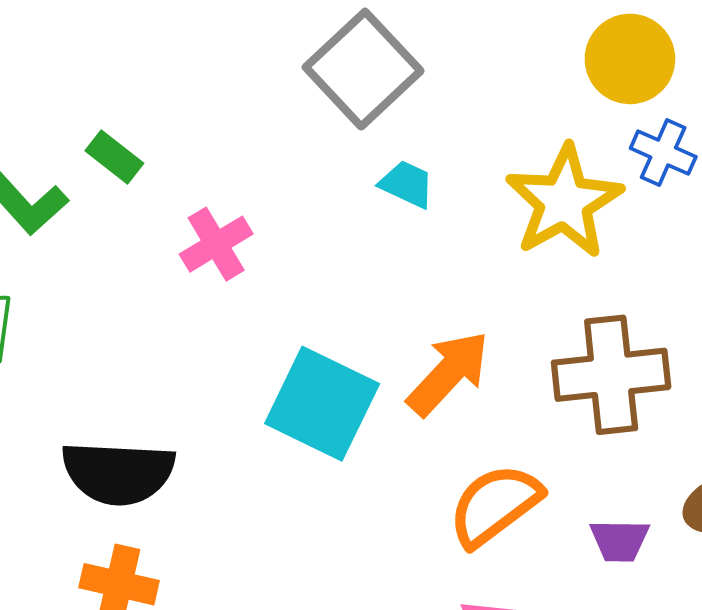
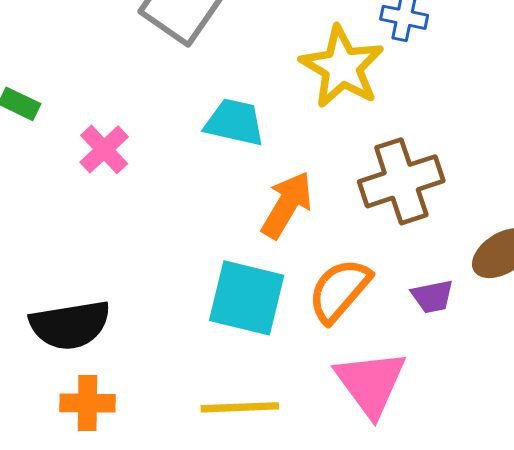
cyan trapezoid: (407, 184) -> (235, 122), moved, size x1.5
cyan square: (322, 404) -> (247, 298), moved

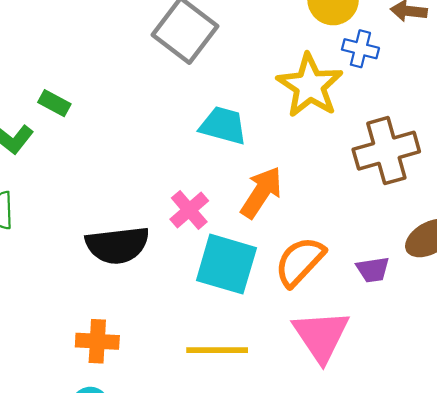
pink cross: (104, 149) -> (189, 210), moved
brown cross: (401, 181) -> (386, 151), moved
black semicircle: (70, 325) -> (117, 245), moved

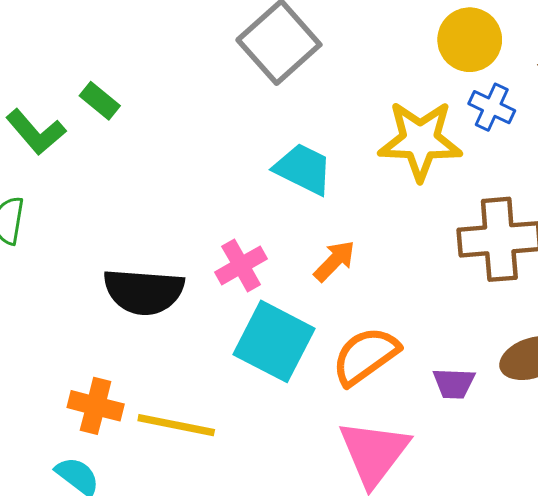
yellow star: (310, 86) -> (420, 141), turned 30
orange arrow: (261, 192) -> (335, 261), size x0.7
yellow line: (217, 350) -> (176, 425), moved

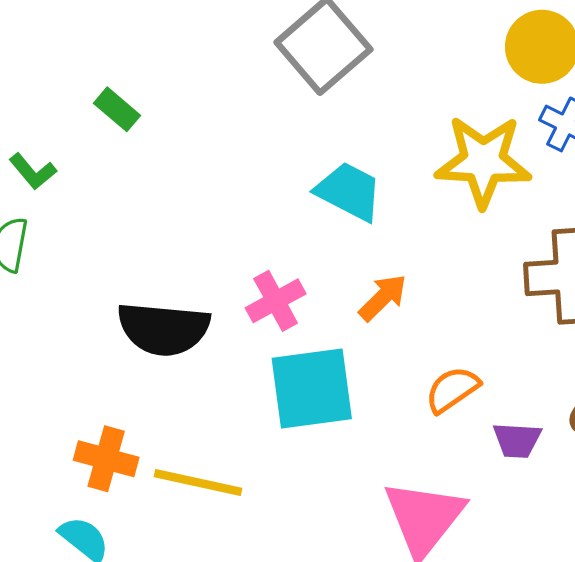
green L-shape: (36, 132) -> (33, 171), moved, size x0.7
cyan square: (274, 341) -> (312, 388), turned -36
orange semicircle: (365, 356) -> (452, 390), moved, size x0.7

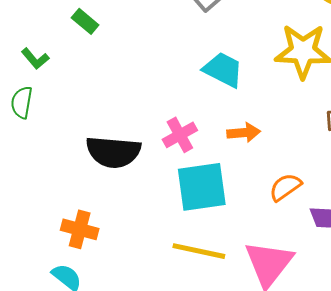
orange arrow: (383, 298) -> (244, 133), turned 40
yellow line: (198, 482) -> (199, 251), moved

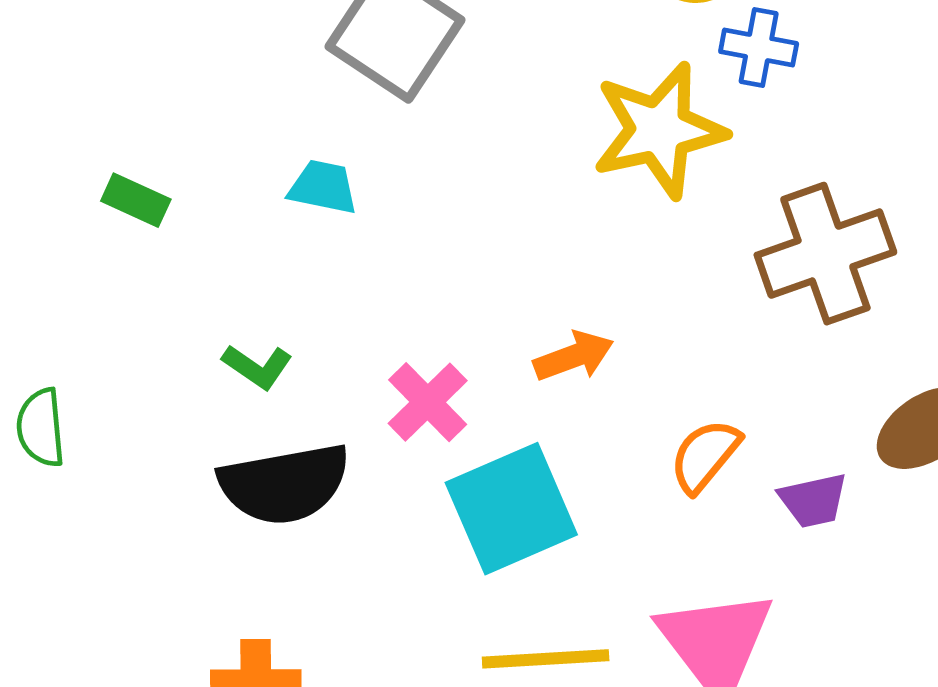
green L-shape: (35, 59) -> (257, 367), moved
cyan trapezoid: (223, 70) -> (323, 187), moved, size x0.7

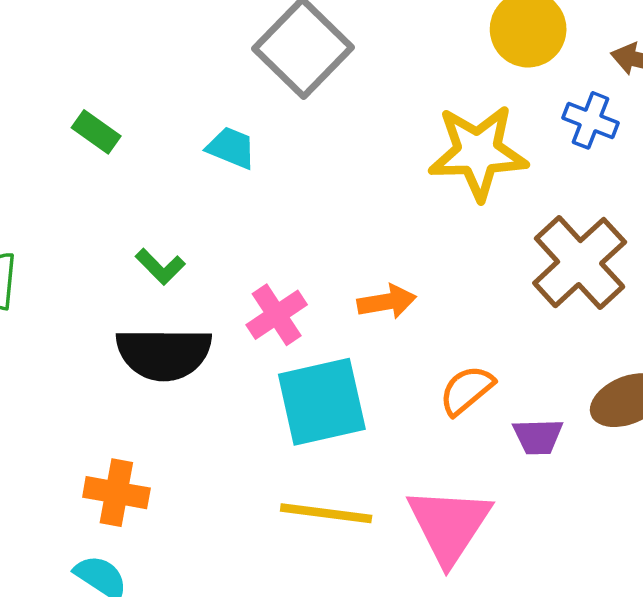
blue cross: (759, 48) -> (590, 120), moved
brown cross: (825, 254) -> (580, 263), turned -34

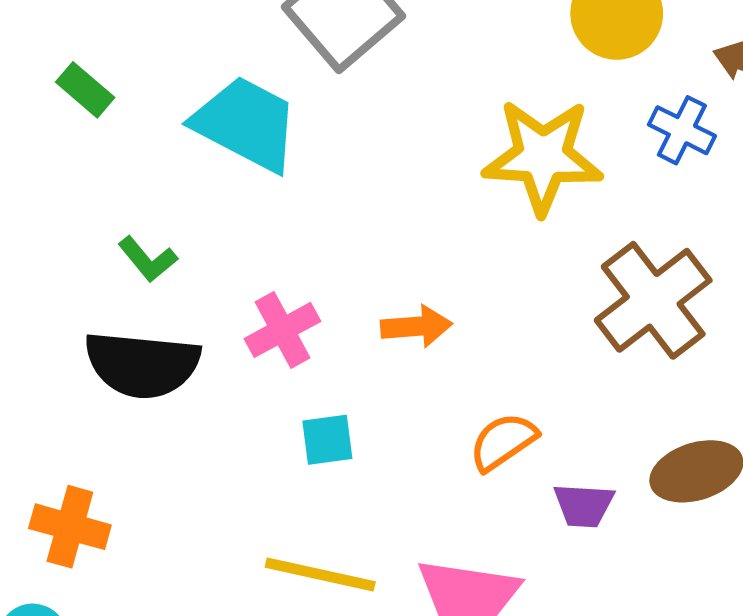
cyan trapezoid: (231, 148) -> (246, 124), size x1.8
cyan square: (322, 402) -> (327, 440), size x0.5

